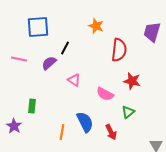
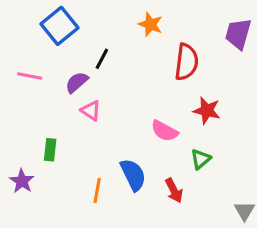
blue square: (38, 27) -> (60, 26), turned -35
pink triangle: (74, 80) -> (91, 111), moved

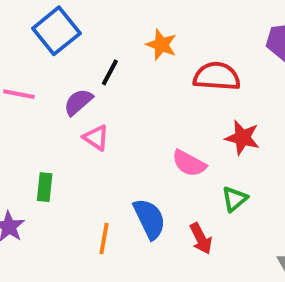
orange star: (150, 24) -> (161, 45), moved
red semicircle: (186, 62) -> (217, 76), turned -93

